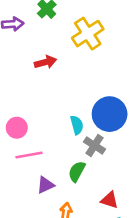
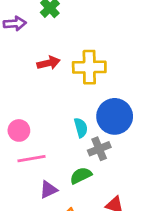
yellow cross: (88, 34) -> (89, 67), moved, turned 32
gray cross: (95, 145) -> (99, 149), turned 35
green semicircle: (77, 171) -> (81, 176), turned 35

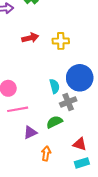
yellow cross: (89, 67) -> (61, 41), size x0.7

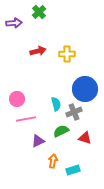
cyan semicircle: (54, 86) -> (56, 104), moved
red triangle: (80, 144) -> (85, 138), moved
cyan rectangle: (82, 163) -> (73, 170), moved

